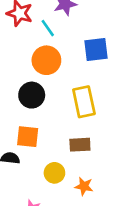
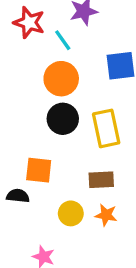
black circle: (32, 95) -> (63, 119), moved
orange star: (84, 186) -> (106, 215), moved

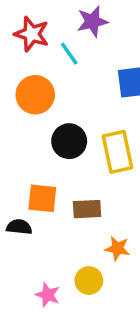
orange circle: (61, 79) -> (35, 95), moved
brown rectangle: (101, 180) -> (87, 209), moved
yellow circle: (71, 213) -> (89, 281), moved

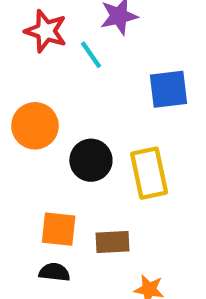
orange circle: (35, 95) -> (35, 126), moved
black semicircle: (19, 227) -> (54, 272), moved

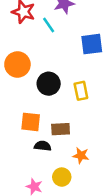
yellow rectangle: (149, 173) -> (81, 91), size x0.7
black semicircle: (54, 272) -> (43, 146), moved

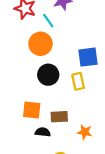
blue square: (92, 44) -> (88, 57), moved
orange circle: (17, 64) -> (41, 44), moved
orange star: (81, 155) -> (85, 132), moved

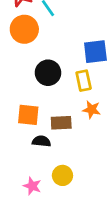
orange circle: (41, 44) -> (24, 29), moved
orange star: (85, 132) -> (91, 110), moved

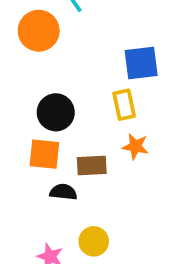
black circle: (48, 73) -> (56, 112), moved

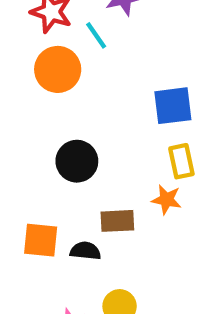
yellow rectangle: (124, 105) -> (181, 161), moved
orange square: (44, 154) -> (41, 240), moved

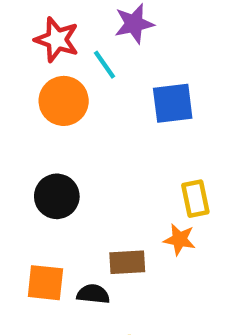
blue square: (173, 106) -> (173, 103), moved
black circle: (77, 161) -> (57, 196), moved

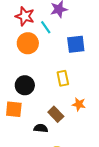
yellow rectangle: (195, 199) -> (63, 78), moved
brown rectangle: (127, 262) -> (56, 114), turned 49
orange square: (45, 283) -> (14, 109), moved

